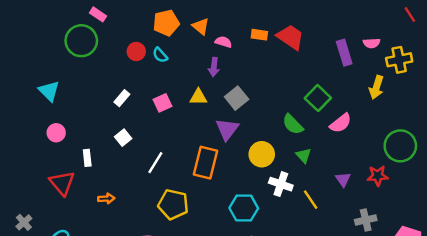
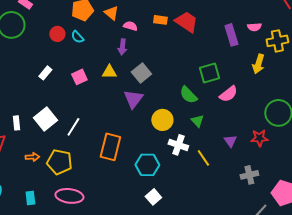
green square: (318, 98) -> (209, 73), turned 30
white square: (123, 138) -> (45, 119), moved, size x1.6
orange rectangle: (206, 163) -> (110, 147), moved
yellow pentagon: (173, 204) -> (59, 162), moved

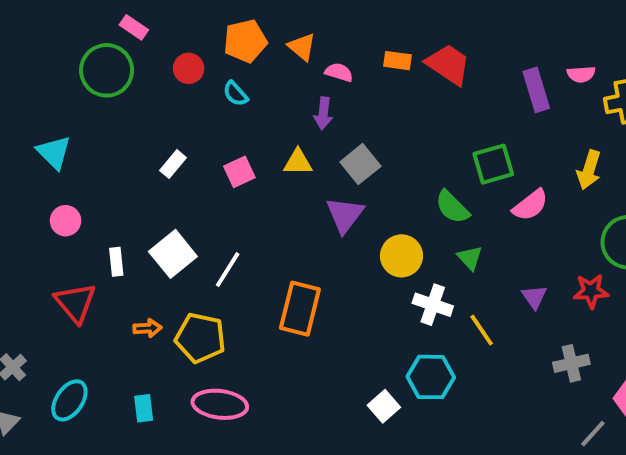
red circle: (57, 34) -> (189, 68), moved
yellow arrow: (258, 64) -> (589, 170), moved
cyan hexagon: (147, 165) -> (431, 377), moved

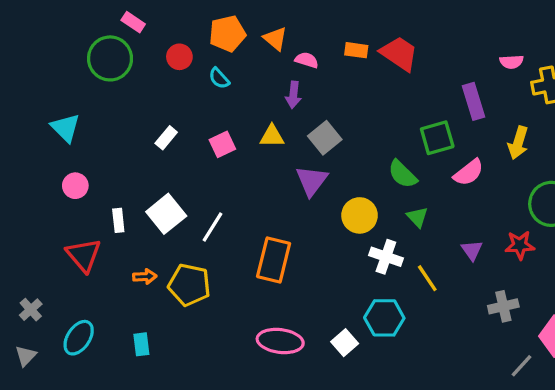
purple rectangle: (536, 90) -> (474, 101), moved
pink ellipse: (220, 404) -> (280, 341), moved

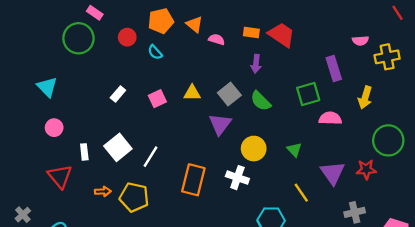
purple arrow: (293, 95) -> (256, 64), moved
pink semicircle: (469, 172) -> (330, 118), turned -140
green semicircle: (402, 174) -> (261, 101), moved
purple triangle: (472, 250) -> (333, 173), size x1.6
white cross: (386, 257) -> (237, 178), moved

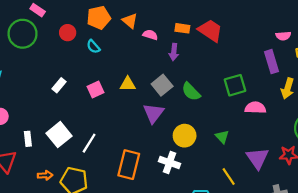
purple arrow: (256, 64) -> (174, 52), moved
purple rectangle: (334, 68) -> (271, 62), moved

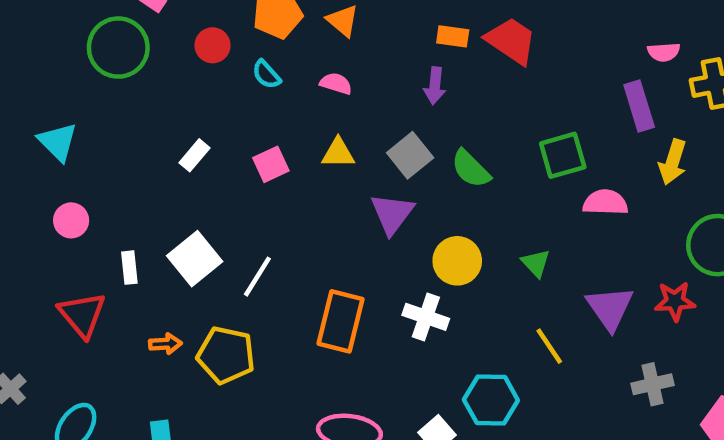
pink semicircle: (150, 35) -> (336, 83), moved

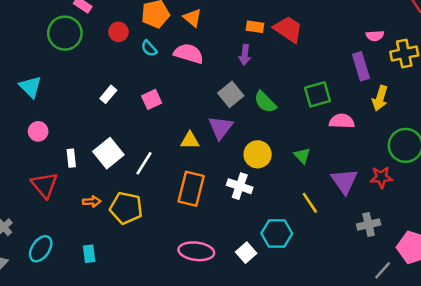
pink semicircle: (336, 83) -> (189, 54), size x1.6
yellow triangle: (338, 153) -> (190, 140), moved

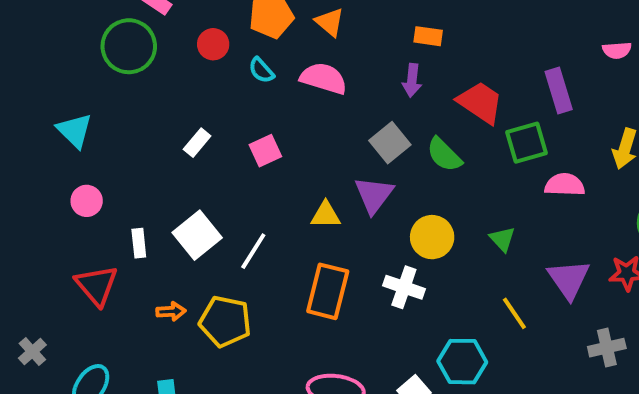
red trapezoid: (288, 29) -> (480, 102), moved
purple rectangle: (361, 66) -> (559, 90), moved

